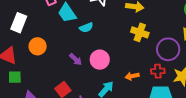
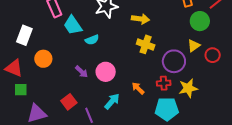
orange arrow: (132, 76) -> (138, 88), turned 56

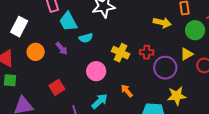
yellow arrow: (140, 19) -> (162, 23), moved
yellow cross: (146, 44) -> (121, 53), moved
purple arrow: (81, 72) -> (62, 48), moved
red cross: (164, 83) -> (147, 52), moved
red square: (69, 102) -> (57, 87), moved

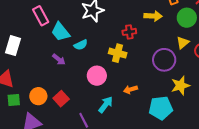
orange circle: (36, 52) -> (38, 96), moved
red cross: (147, 52) -> (129, 32), moved
orange arrow: (127, 91) -> (130, 89), turned -56

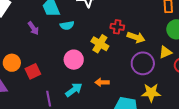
yellow arrow: (153, 16) -> (136, 37), moved
purple arrow: (59, 59) -> (33, 28), moved

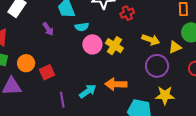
red cross: (117, 27) -> (127, 13), moved, turned -32
yellow triangle: (165, 52) -> (175, 47), moved
pink circle: (74, 60) -> (92, 44), moved
orange arrow: (102, 82) -> (116, 84), size x1.5

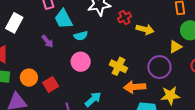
yellow arrow: (151, 40) -> (145, 29), moved
pink circle: (92, 44) -> (81, 62), moved
yellow cross: (114, 46) -> (118, 66), moved
orange arrow: (116, 84) -> (135, 87), moved

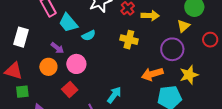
pink circle: (81, 62) -> (76, 64), moved
yellow cross: (118, 66) -> (129, 40), moved
orange circle: (29, 78) -> (48, 67), moved

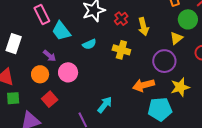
yellow arrow: (150, 16) -> (143, 27), turned 72
cyan semicircle: (89, 35) -> (89, 44), moved
red square: (70, 90) -> (50, 99), moved

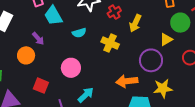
yellow arrow: (143, 27) -> (135, 23), turned 30
pink circle: (68, 72) -> (71, 68), moved
red square: (50, 99) -> (41, 86), moved, turned -35

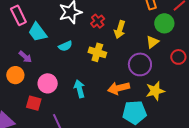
pink circle: (71, 68) -> (48, 83), moved
cyan arrow: (86, 95) -> (79, 89), moved, turned -54

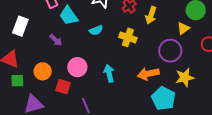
orange circle: (15, 75) -> (43, 71), moved
cyan pentagon: (135, 112) -> (164, 98), turned 30

